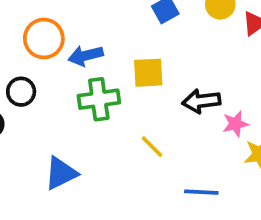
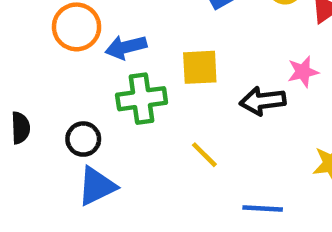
black circle: (21, 92) -> (83, 139), moved
pink star: (235, 124) -> (303, 72), moved

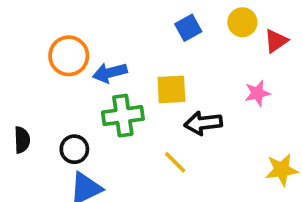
black arrow: (263, 101) -> (203, 123), moved

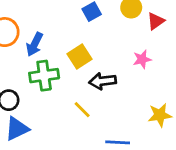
blue arrow: (110, 73) -> (35, 44), turned -50
yellow square: (171, 89) -> (79, 57), turned -30

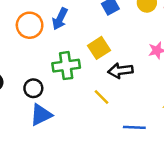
blue arrow: (35, 44) -> (60, 19), moved

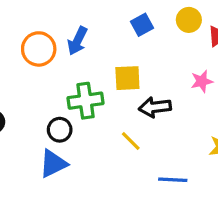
yellow square: (99, 48) -> (127, 78), turned 30
black circle: (33, 88) -> (60, 130), moved

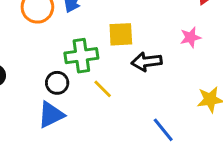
yellow line: (131, 141) -> (103, 89), moved
blue line: (173, 180) -> (163, 130), turned 48

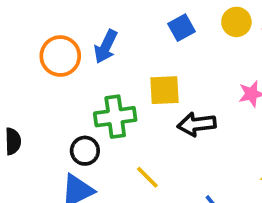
yellow line: (103, 89) -> (147, 177), moved

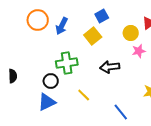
yellow circle: (236, 22) -> (131, 33), moved
orange circle: (60, 56) -> (38, 20), moved
yellow square: (164, 90) -> (93, 36), moved, turned -36

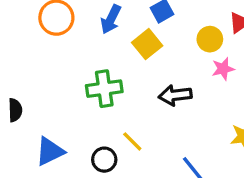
blue arrow: (62, 26) -> (111, 19), moved
black circle: (51, 81) -> (104, 160), moved
blue triangle: (47, 102) -> (50, 151), moved

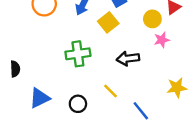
yellow line: (132, 141) -> (111, 91), moved

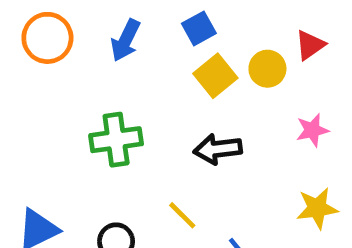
yellow square: (108, 22) -> (215, 76), moved
pink star: (162, 40) -> (312, 130), moved

